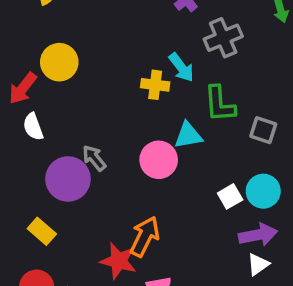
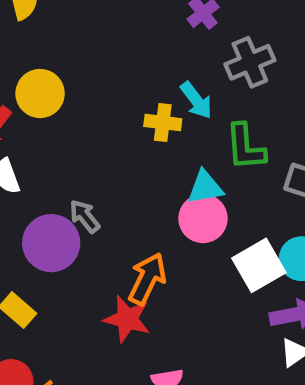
pink circle: (159, 160) -> (203, 219), moved
white square: (230, 196) -> (259, 265), size x1.6
orange arrow: (145, 236) -> (147, 279), moved
red star: (119, 261) -> (127, 319), moved

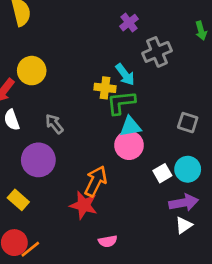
green L-shape: (245, 147) -> (121, 103), moved, turned 88
gray arrow: (85, 216) -> (54, 124), moved
white square: (259, 265) -> (162, 173), size x0.6

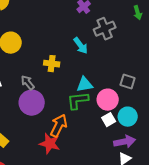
yellow cross: (105, 88) -> (52, 64), moved
green L-shape: (121, 103) -> (78, 101), moved
pink circle: (129, 145) -> (108, 100), moved
purple circle: (38, 160) -> (32, 103), moved

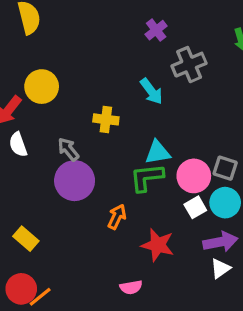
gray square: (128, 82) -> (225, 168), moved
orange arrow: (59, 126) -> (117, 217), size x0.7
red star: (50, 144) -> (158, 245), moved

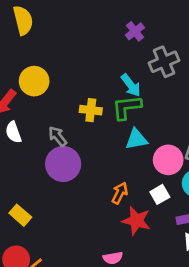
green L-shape: (147, 178) -> (127, 107), moved
white square: (195, 207) -> (160, 194), moved
orange arrow: (117, 217) -> (120, 193), moved

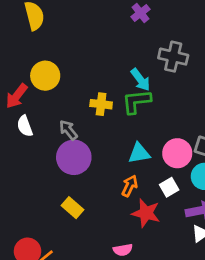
purple cross: (135, 31) -> (140, 13), moved
gray cross: (164, 62) -> (173, 57), turned 36
cyan triangle: (136, 139) -> (139, 153), moved
yellow rectangle: (20, 215) -> (72, 208), moved

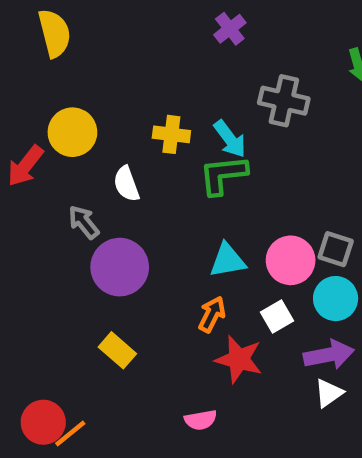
yellow cross: (101, 104) -> (171, 134), moved
white semicircle: (25, 126) -> (126, 184), moved
gray arrow: (68, 130) -> (84, 222), moved

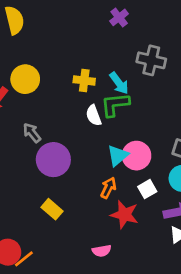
white semicircle: (126, 184) -> (94, 115), moved
cyan triangle: (228, 260) -> (118, 156), turned -30
pink circle: (291, 260) -> (136, 156), moved

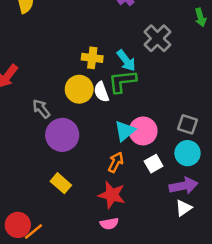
gray cross: (151, 60) -> (157, 38), turned 32
yellow circle: (25, 79) -> (79, 89), moved
red star: (124, 215) -> (112, 195), moved

